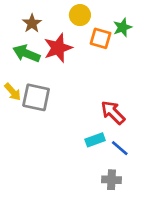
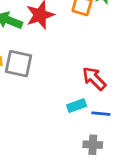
blue line: (120, 148) -> (101, 114), turned -36

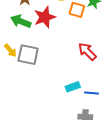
red arrow: (94, 79) -> (87, 51), moved

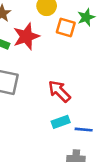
red arrow: (87, 51) -> (59, 91), moved

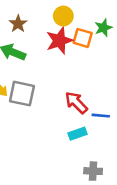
red star: (26, 36) -> (59, 41), moved
blue line: (84, 130) -> (101, 116), moved

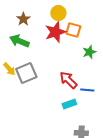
green star: (103, 28) -> (89, 52), moved
gray square: (22, 94) -> (26, 73), turned -35

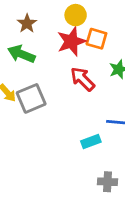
red arrow: (68, 80) -> (83, 79), moved

